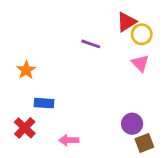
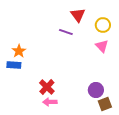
red triangle: (127, 22) -> (78, 15), moved, turned -35
blue rectangle: (44, 103) -> (14, 65), moved
red cross: (25, 128) -> (47, 87), moved

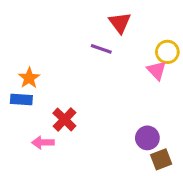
yellow circle: (103, 25) -> (167, 52), moved
red cross: (47, 87) -> (64, 119), moved
pink arrow: (50, 102) -> (43, 143), moved

